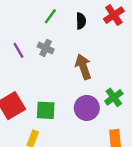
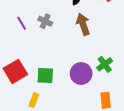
brown arrow: (83, 67) -> (83, 24), moved

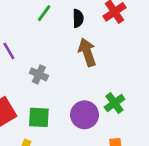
gray cross: (45, 21) -> (39, 74), moved

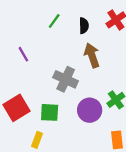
gray cross: (39, 74) -> (66, 79), moved, size x1.5

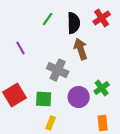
black semicircle: (84, 26) -> (74, 23), size x1.5
yellow rectangle: (37, 140) -> (51, 123), moved

